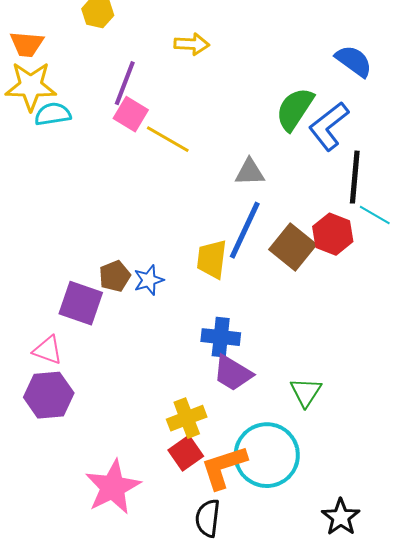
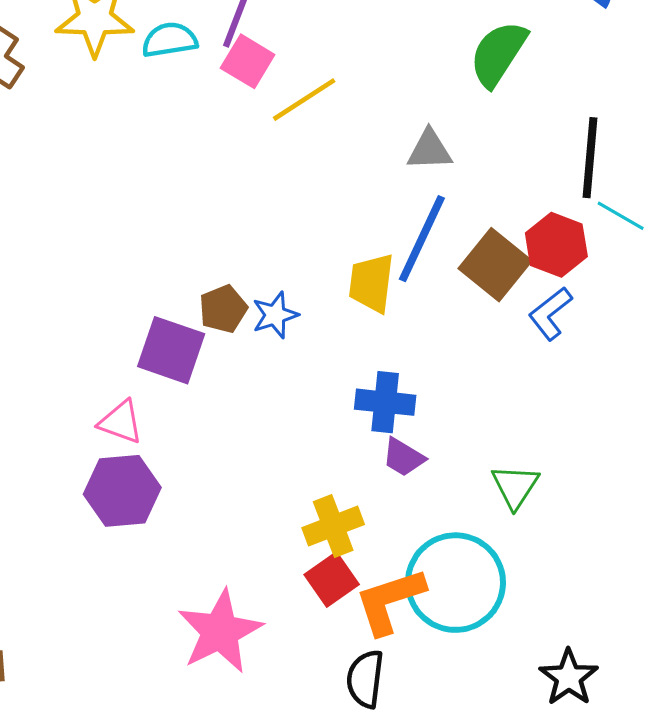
cyan semicircle: (53, 114) -> (170, 40), moved
blue L-shape: (329, 126) -> (550, 314), moved, size x0.7
yellow line: (168, 139) -> (304, 100), turned -63
purple trapezoid: (233, 373) -> (403, 457), size x0.7

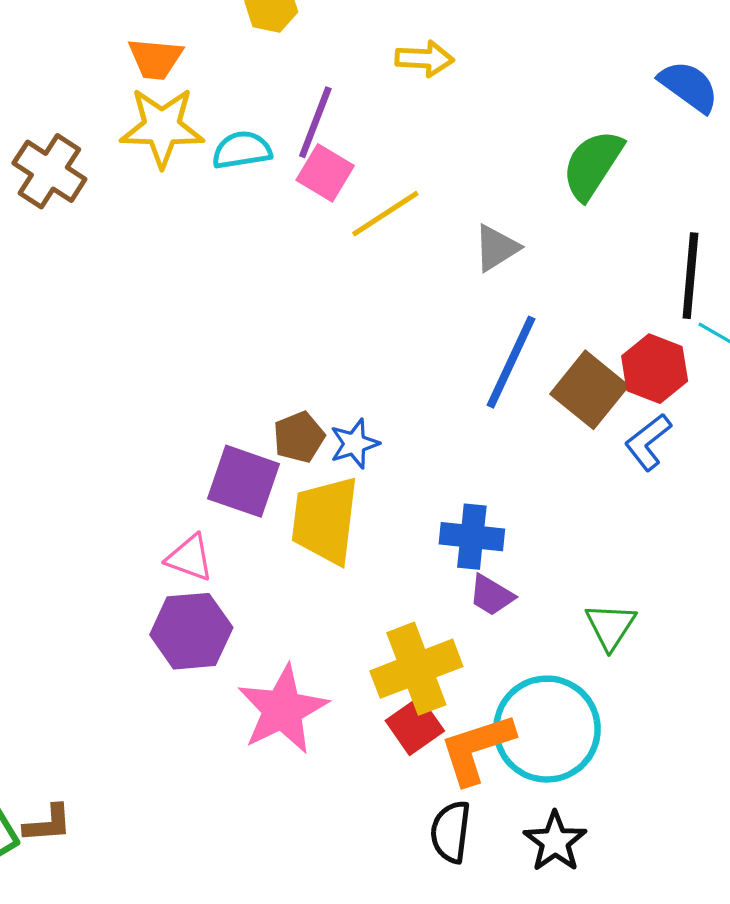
gray triangle: (429, 150) -> (496, 248), moved, turned -30
yellow trapezoid: (371, 283) -> (325, 520), moved, size x1.4
yellow cross: (333, 526) -> (416, 669), size x1.4
pink star: (220, 632) -> (283, 709), moved
black star: (569, 677) -> (555, 842), moved

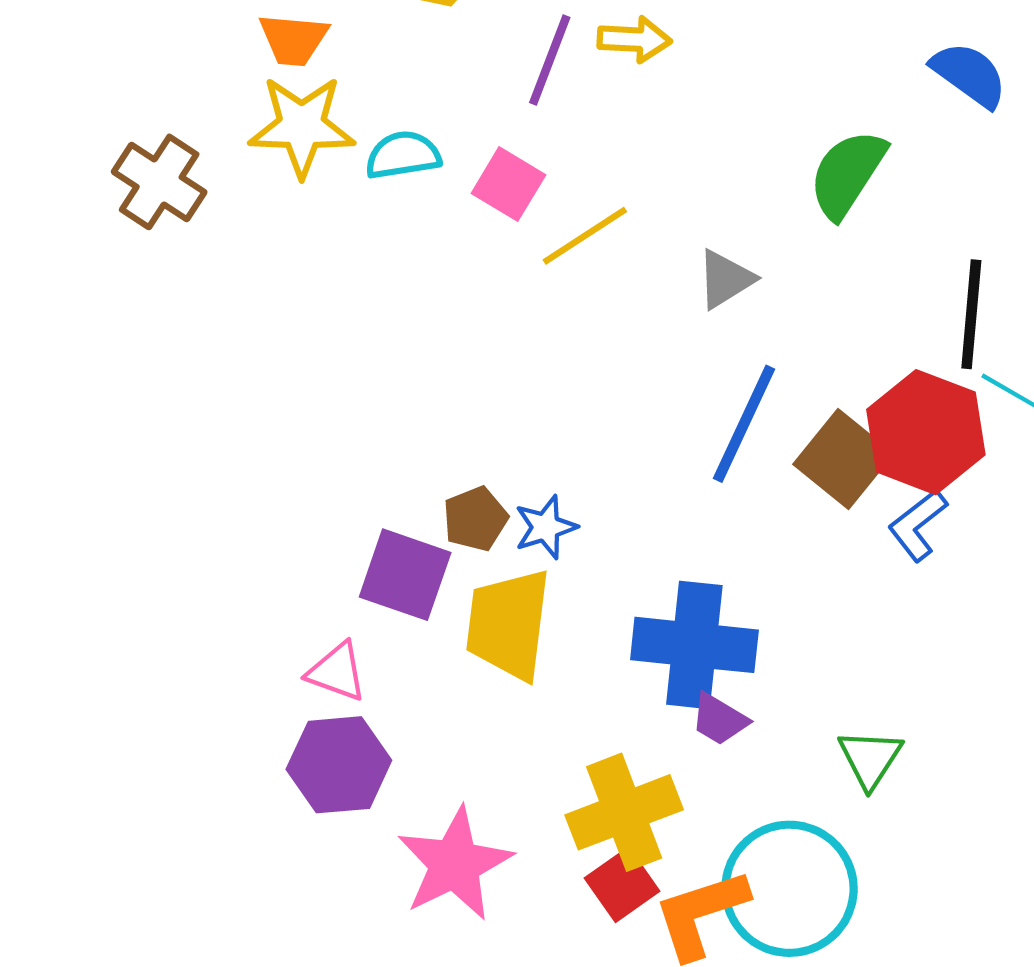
purple line: (315, 122) -> (550, 60), moved
red hexagon: (655, 369) -> (926, 432), size x1.4
blue cross: (472, 537) -> (694, 645), size x1.5

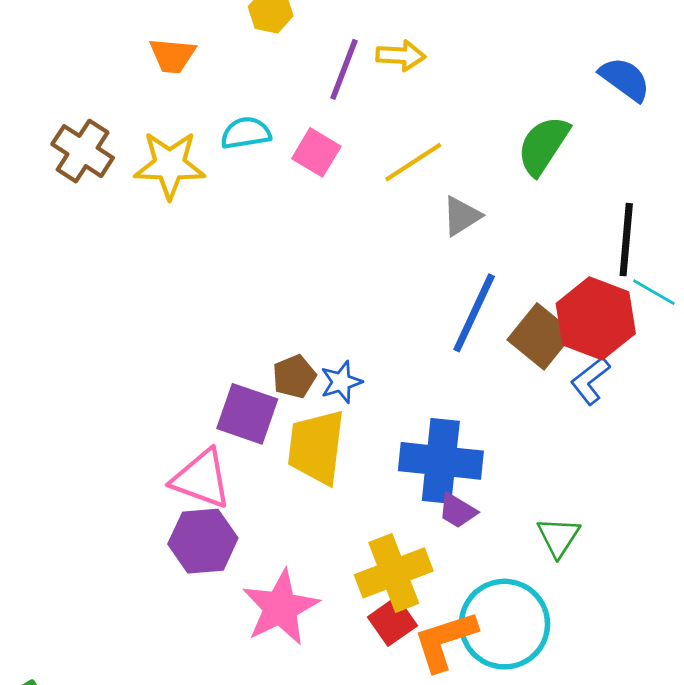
yellow star: (302, 126) -> (170, 165), moved
yellow line: (585, 236) -> (413, 162), moved
pink triangle: (337, 672) -> (202, 479), size x1.5

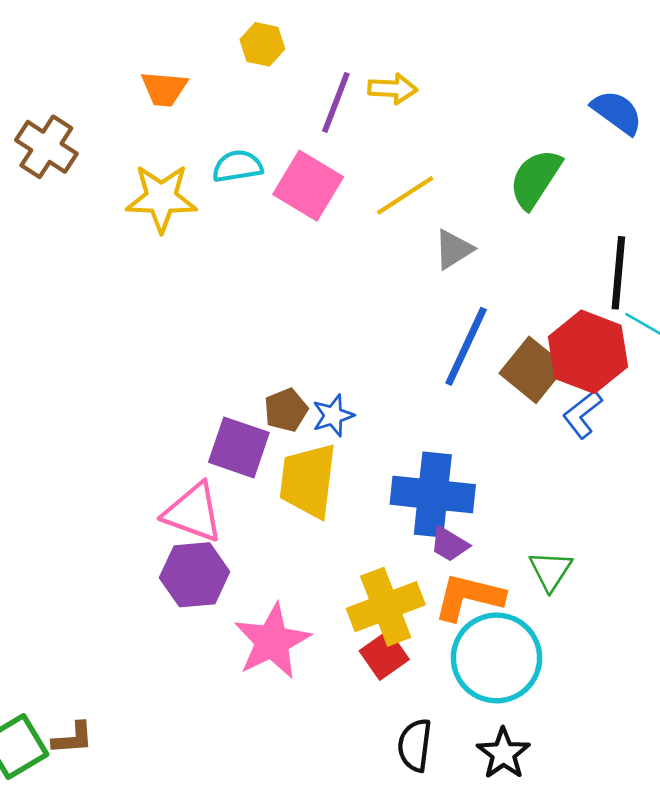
brown cross: (83, 151) -> (46, 147), moved
pink square: (316, 152) -> (308, 186), size x1.4
orange L-shape: (445, 641) -> (469, 597), moved, turned 32

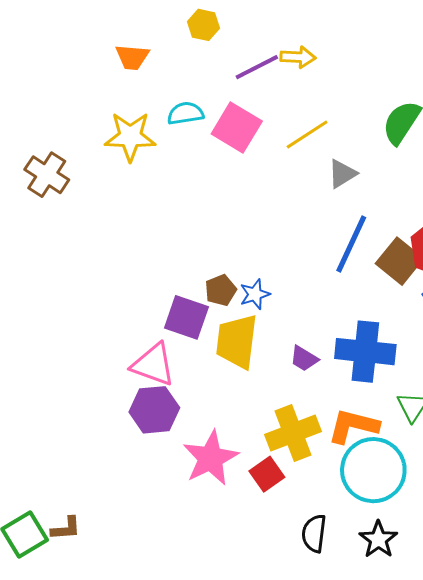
purple line: (336, 102) -> (257, 67), turned 42
brown cross: (46, 147) -> (47, 175), moved
blue cross: (433, 494) -> (365, 352), moved
purple trapezoid: (449, 544) -> (304, 359), moved
red square: (384, 655) -> (267, 474), moved

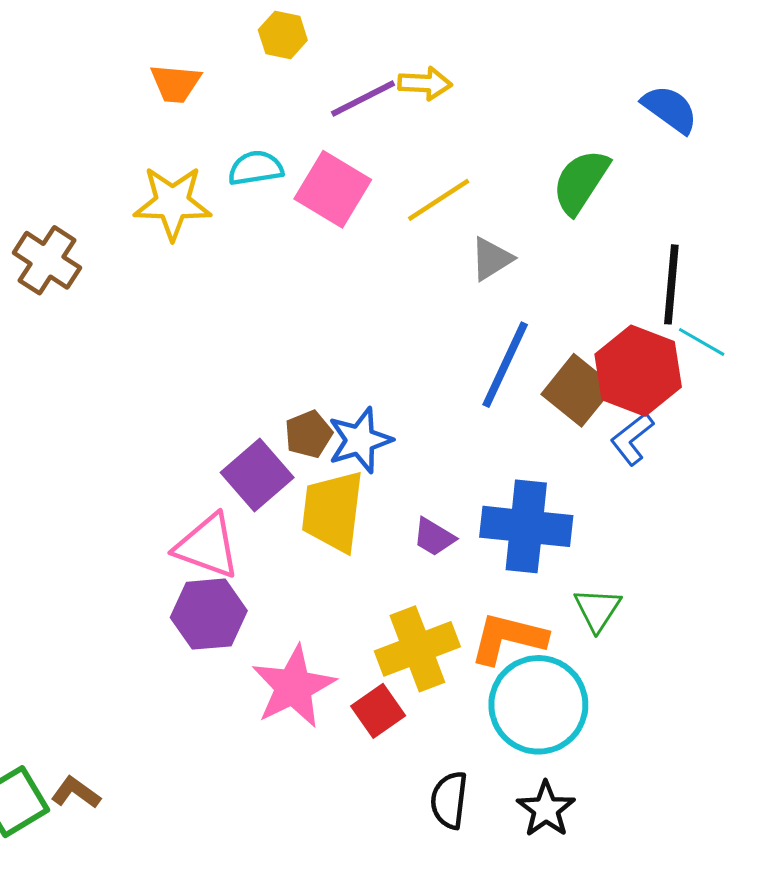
blue star: (255, 294) -> (360, 440), size x1.4
purple square: (186, 317) -> (257, 475), turned 30
brown L-shape: (66, 528) -> (76, 793), turned -140

